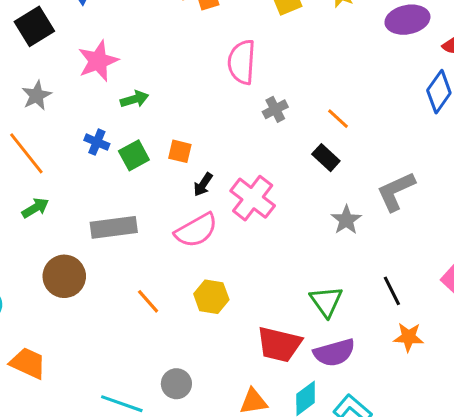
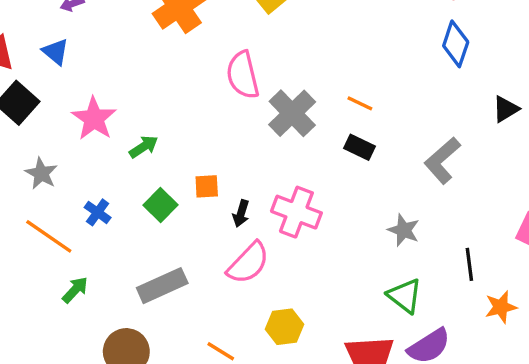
gray cross: (275, 109) -> (292, 113), size x1.8
blue cross: (97, 142) -> (98, 212), moved, turned 30
gray star: (346, 220) -> (404, 230), moved
black line: (392, 291) -> (469, 264), turned 36

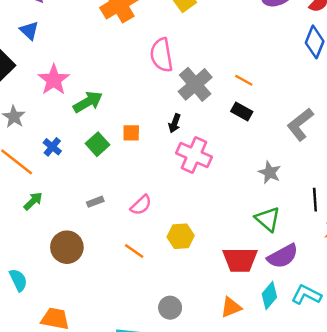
green arrow: (144, 147) -> (88, 102), size x1.4
black arrow: (241, 213) -> (175, 123), moved
pink semicircle: (248, 263) -> (141, 205), moved, size x0.7
gray rectangle: (162, 286) -> (95, 202), size x0.5

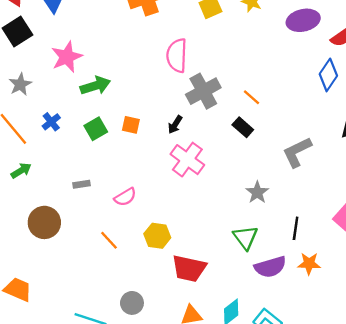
purple semicircle: (283, 256) -> (270, 267), moved
red trapezoid: (240, 260) -> (189, 268), moved

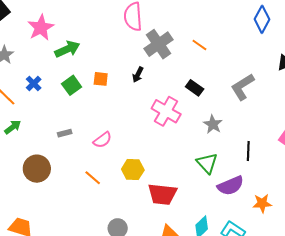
black rectangle: (243, 127) -> (195, 88), moved
pink cross: (187, 160) -> (166, 111), moved
orange star: (309, 264) -> (262, 203), moved

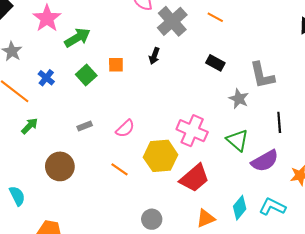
gray L-shape: (243, 87) -> (262, 75), moved, turned -64
pink cross: (166, 111) -> (192, 131), moved
yellow hexagon: (133, 170) -> (161, 156), size x1.4
red trapezoid: (162, 194) -> (194, 178), turned -40

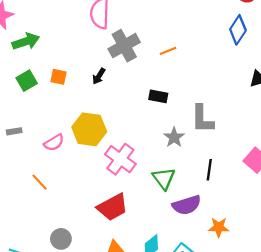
orange line: (215, 17) -> (168, 51), turned -63
black rectangle: (215, 63) -> (158, 96), turned -30
yellow hexagon: (161, 156) -> (89, 129), moved

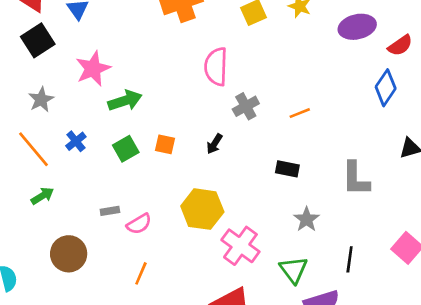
gray cross: (124, 46) -> (246, 106), size x0.7
gray L-shape: (202, 119) -> (356, 179), moved
pink semicircle: (54, 143) -> (139, 224), moved
orange line: (39, 182) -> (141, 273), turned 66

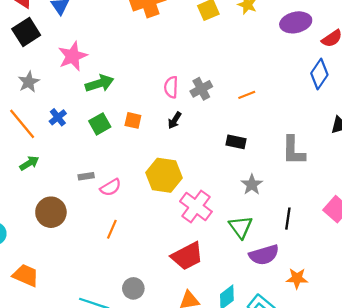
pink semicircle: (216, 67) -> (171, 87), moved, size x0.7

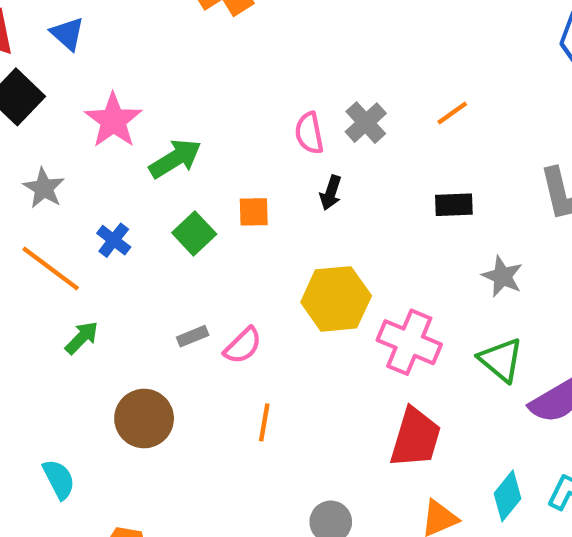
red trapezoid: (187, 256) -> (416, 438), turned -32

